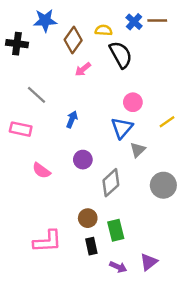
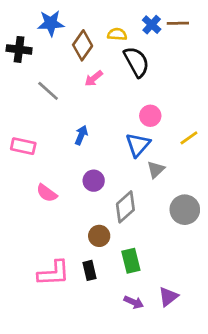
gray line: (36, 95) -> (48, 91), moved
brown circle: (88, 218) -> (99, 236), moved
black rectangle: (91, 246) -> (89, 270), moved

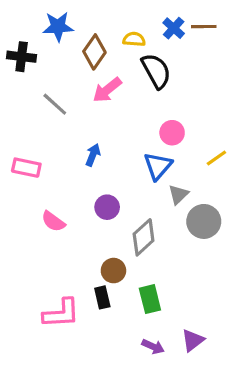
pink arrow: (94, 78) -> (107, 90), size x1.4
gray circle: (185, 210) -> (204, 221), moved
black rectangle: (89, 270) -> (102, 297), moved

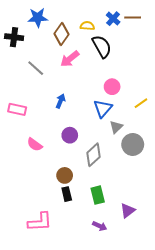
brown circle: (113, 271) -> (65, 175), moved
pink L-shape: (61, 313) -> (40, 222), moved
purple triangle: (193, 340) -> (128, 211), moved

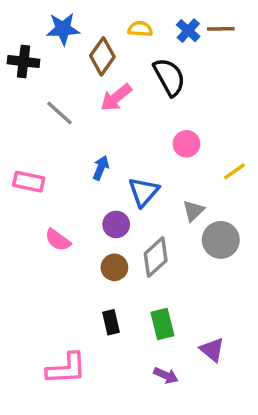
yellow semicircle: (87, 26) -> (140, 29), moved
blue triangle: (103, 108) -> (144, 192), moved
brown circle: (65, 175) -> (114, 267), moved
purple triangle: (128, 211) -> (212, 350), turned -42

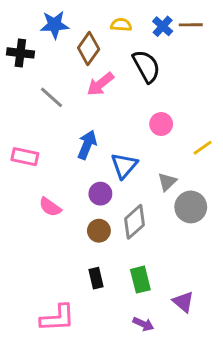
blue arrow: (101, 168) -> (87, 145), size x1.4

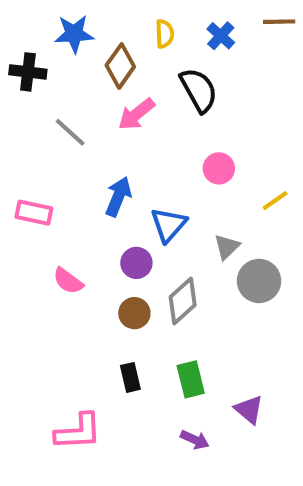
yellow semicircle: (121, 25) -> (165, 34), turned 84
brown line: (191, 25) -> (279, 22), moved

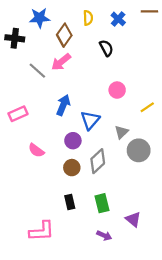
black semicircle: (199, 90) -> (106, 48), size x0.7
pink arrow: (136, 114) -> (61, 62), moved
pink rectangle: (34, 213) -> (18, 114), turned -36

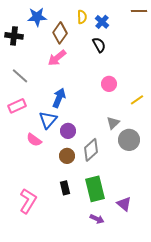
blue cross: (118, 19) -> (102, 22), moved
gray line: (37, 71) -> (20, 76), moved
blue triangle: (90, 120) -> (48, 120), moved
green rectangle: (102, 203) -> (95, 189), size x1.4
pink L-shape: (42, 231) -> (28, 201), moved, turned -55

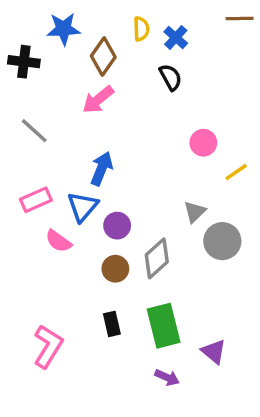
pink circle: (109, 84) -> (203, 143), moved
pink rectangle: (17, 106) -> (36, 200), moved

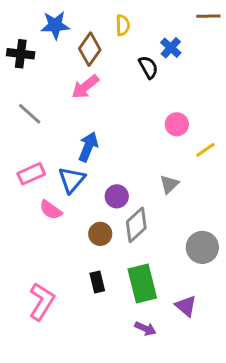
blue cross: (176, 37) -> (171, 48), moved
purple circle: (117, 226) -> (117, 196), moved
gray circle: (222, 241) -> (202, 247), moved

